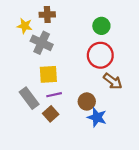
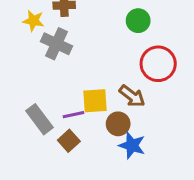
red circle: (100, 55) -> (158, 64), moved
yellow square: (48, 74) -> (95, 101), moved
brown arrow: (113, 81) -> (132, 96), moved

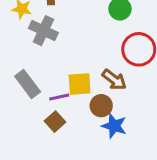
gray rectangle: (40, 119) -> (28, 84), moved

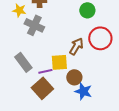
brown arrow: (114, 80) -> (76, 46), moved, turned -96
brown square: (55, 122) -> (42, 88), size x1.5

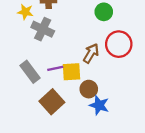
purple line: (45, 71) -> (55, 68), moved

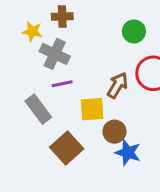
purple line: (55, 68) -> (62, 84), moved

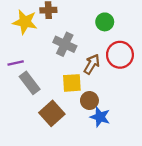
yellow star: (32, 31) -> (25, 22), size x1.5
gray cross: (55, 54) -> (65, 44), moved
purple line: (62, 84) -> (16, 63), moved

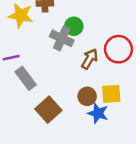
green circle: (105, 22) -> (74, 26), moved
yellow square: (72, 83) -> (111, 94), moved

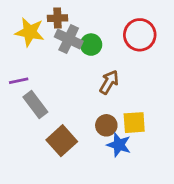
gray cross: (62, 38) -> (69, 39), moved
red circle: (118, 49) -> (140, 35), moved

